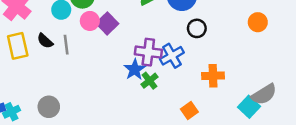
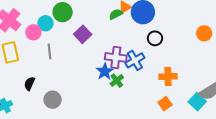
pink circle: (90, 21) -> (33, 32), moved
black semicircle: (45, 41) -> (29, 84), moved, turned 72
gray circle: (49, 107) -> (53, 100), moved
orange square: (189, 111) -> (165, 104), moved

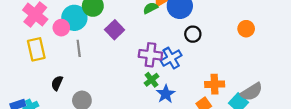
cyan circle: (45, 23) -> (74, 18), size x1.5
blue star: (105, 71) -> (166, 94), moved
orange cross: (168, 77) -> (215, 84), moved

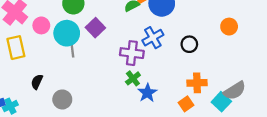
cyan circle: (74, 18) -> (67, 33), moved
black circle: (193, 34) -> (189, 44), moved
gray line: (79, 48) -> (72, 49), moved
blue cross: (171, 58) -> (153, 38), moved

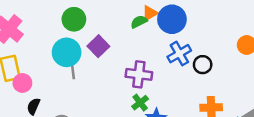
pink circle: (41, 25) -> (22, 83), moved
blue cross: (153, 38) -> (179, 54), moved

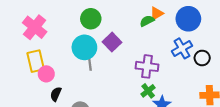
blue circle: (172, 19) -> (188, 19), moved

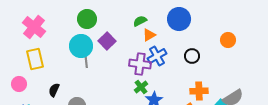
orange triangle: (157, 13) -> (149, 35), moved
blue cross: (182, 48) -> (157, 56), moved
pink circle: (46, 74) -> (19, 84), moved

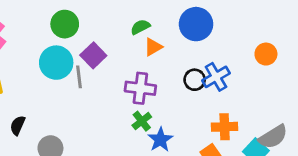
blue cross: (157, 56) -> (216, 77), moved
black circle: (192, 56) -> (195, 80), moved
gray line: (86, 60) -> (79, 77), moved

